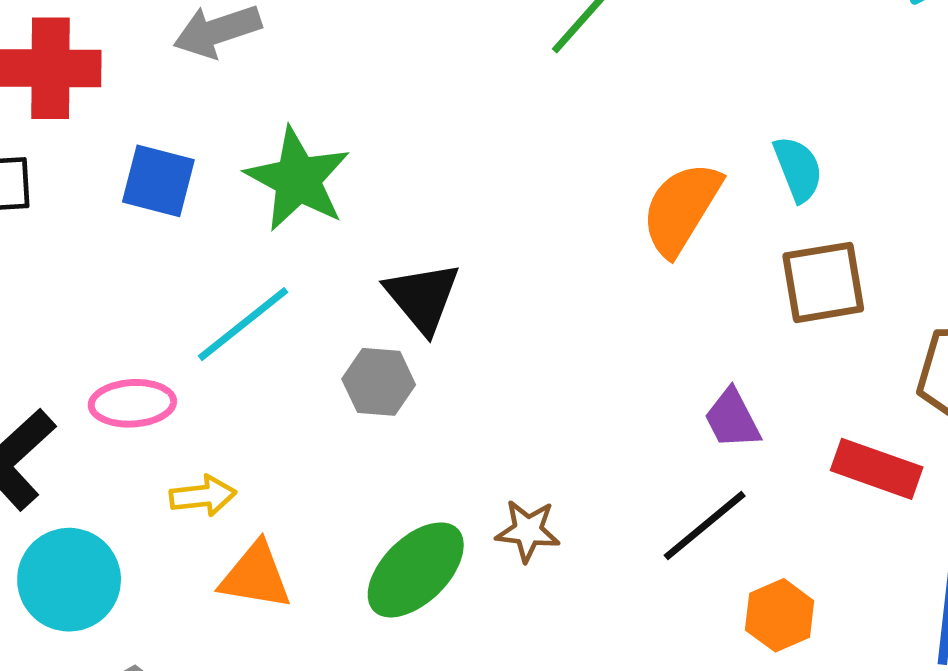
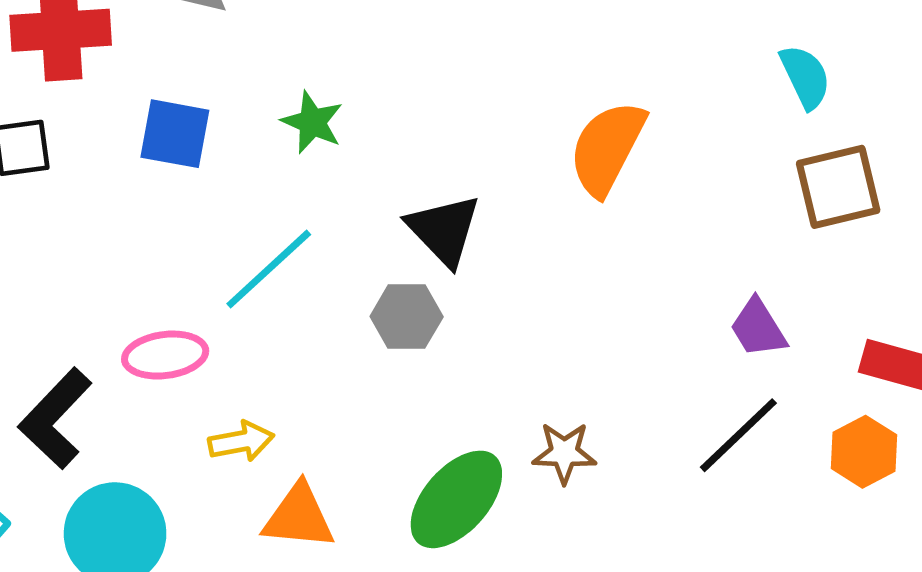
green star: (298, 179) -> (312, 122), size x0.6
orange semicircle: (681, 209) -> (607, 148), moved
orange hexagon: (780, 615) -> (864, 452), moved

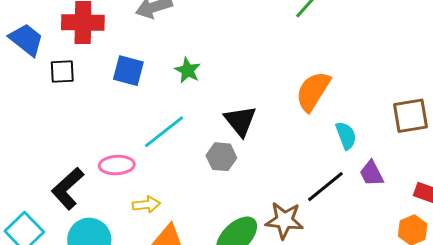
cyan semicircle: (805, 77) -> (346, 136), moved
black line: (738, 435) -> (325, 187), moved
brown star: (564, 453) -> (284, 220), size x1.4

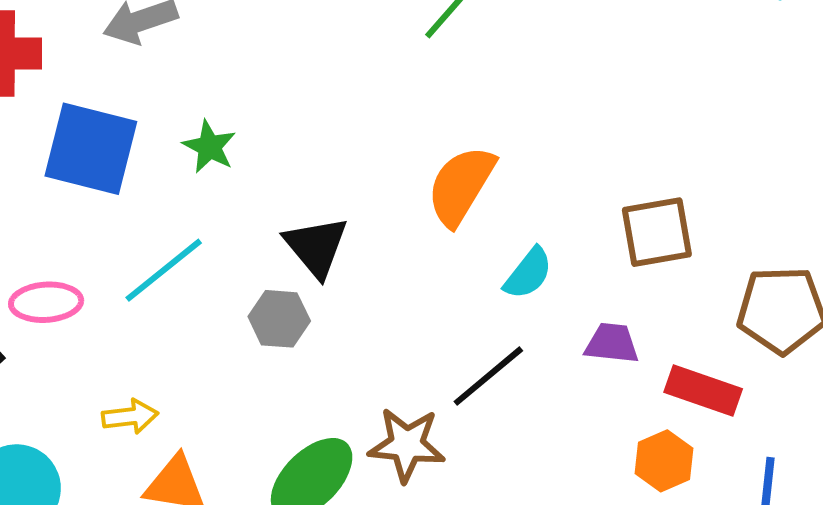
blue square: (128, 71) -> (91, 149), size x1.5
cyan semicircle: (346, 136) -> (528, 273), turned 60
pink ellipse: (117, 165) -> (46, 302), moved
purple trapezoid: (371, 173) -> (612, 343), moved, turned 124

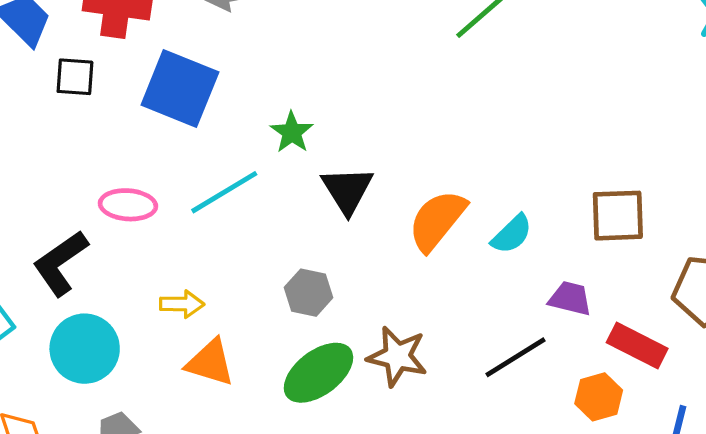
green star: (209, 147) -> (292, 132), moved
orange semicircle: (461, 186) -> (437, 220), moved
gray hexagon: (279, 319) -> (309, 293), moved
black line: (488, 376) -> (515, 357), moved

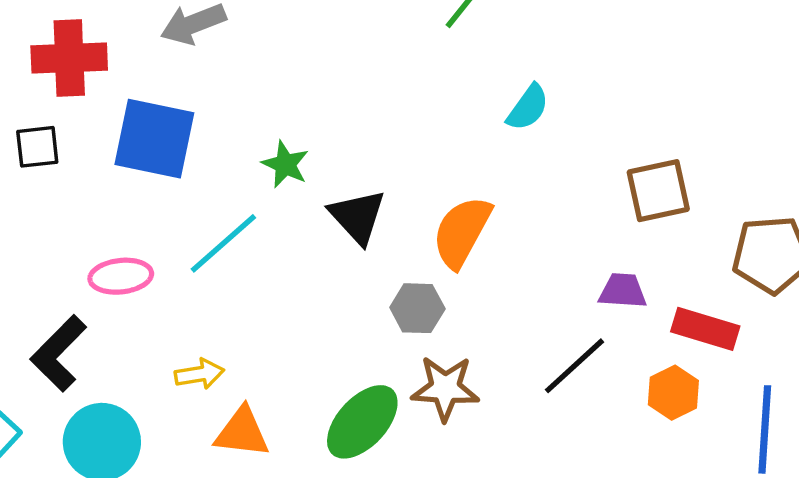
cyan semicircle: (512, 234) -> (528, 108), moved
gray hexagon: (309, 293) -> (417, 308), moved

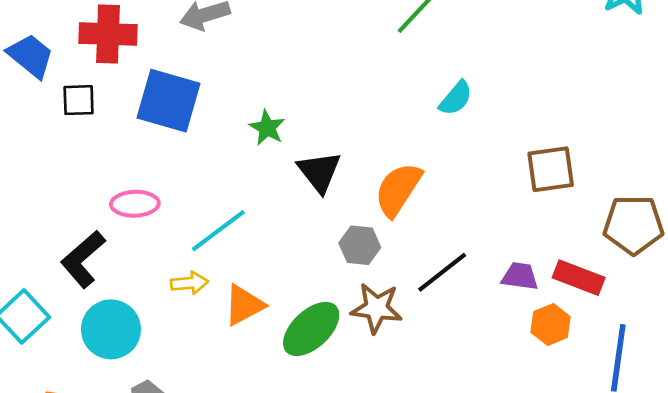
cyan line: (223, 243) -> (218, 231), moved
purple trapezoid: (623, 291) -> (520, 276), moved
black line: (575, 366) -> (442, 272), moved
orange triangle: (242, 432) -> (244, 305), moved, turned -39

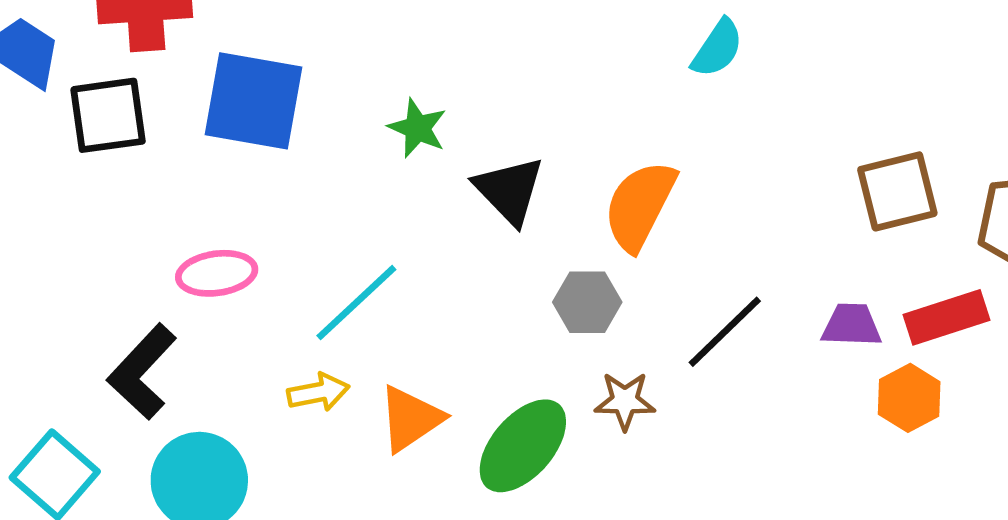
black square: (79, 100) -> (108, 115), size x1.4
brown square: (551, 169) -> (897, 191), moved
red rectangle: (579, 278) -> (946, 317), turned -33
brown star: (376, 308) -> (625, 401), size x0.7

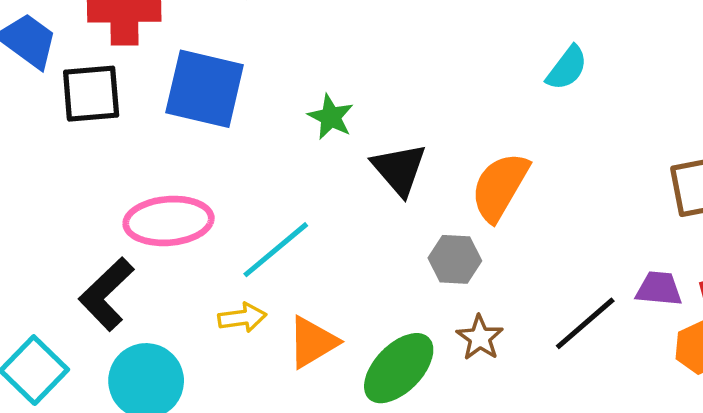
pink ellipse: (217, 273) -> (169, 221), size x1.4
black line: (725, 332) -> (585, 323), moved
brown star: (625, 401) -> (480, 338), turned 30

